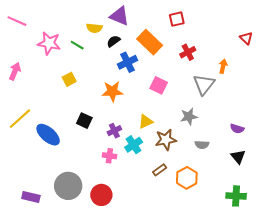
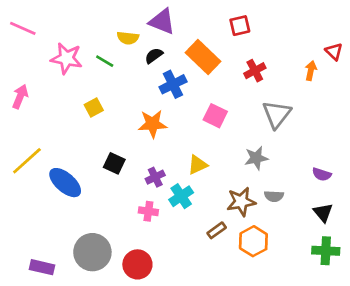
orange arrow: (223, 66) -> (311, 71), moved
brown star: (166, 140) -> (241, 202), moved
green cross: (236, 196) -> (326, 251), moved

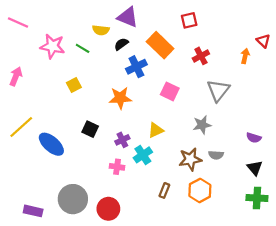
brown rectangle: (217, 230) -> (164, 190), moved, turned -32

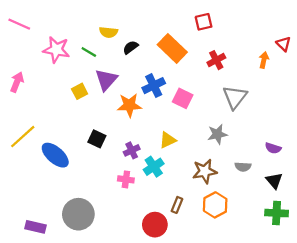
purple triangle: (128, 17) -> (106, 80), moved, turned 50
blue cross: (136, 67) -> (154, 86), moved
gray semicircle: (216, 155) -> (243, 167), moved
red circle: (108, 209) -> (155, 225), moved

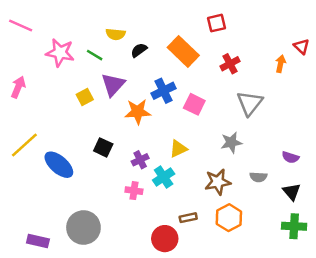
brown rectangle: (177, 205) -> (188, 218), turned 56

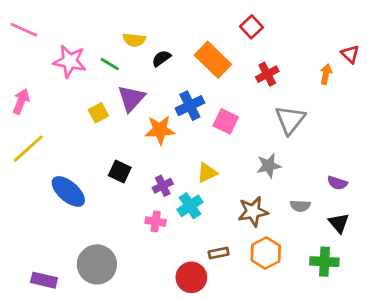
red square: (217, 23) -> (251, 27), turned -30
yellow line: (24, 145) -> (28, 149), moved
green cross: (294, 226) -> (324, 262), moved

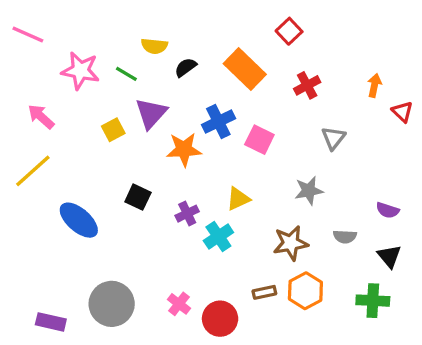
red triangle: (350, 54) -> (402, 112), moved
pink arrow: (21, 101) -> (41, 117), moved, turned -70
gray triangle: (290, 120) -> (333, 138), size x0.7
pink cross: (156, 222) -> (179, 304), moved, turned 30
brown rectangle: (219, 253) -> (264, 292), moved

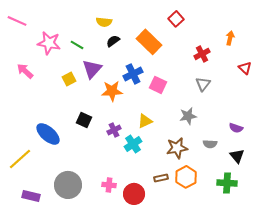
yellow semicircle: (154, 46) -> (104, 22), moved
red cross: (307, 85) -> (202, 54), moved
orange arrow: (374, 85) -> (230, 38), moved
yellow line: (33, 171) -> (20, 159), moved
pink cross: (179, 304) -> (109, 185), turned -32

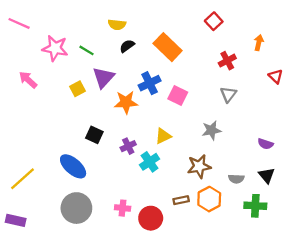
red square: (176, 19) -> (214, 21), moved
blue ellipse: (48, 134) -> (73, 166), moved
gray semicircle: (210, 144) -> (236, 179), moved
purple rectangle: (31, 196) -> (16, 220), moved

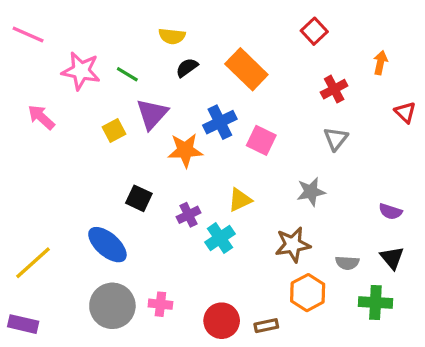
brown rectangle: (181, 200) -> (266, 326), moved
pink cross: (123, 208) -> (160, 304), moved

